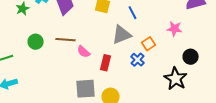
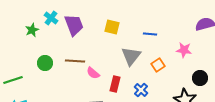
blue line: (133, 13) -> (150, 34), moved, turned -56
gray triangle: (122, 35) -> (131, 56), turned -30
blue cross: (138, 60) -> (141, 90), moved

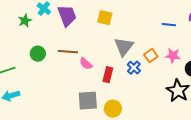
blue line: (150, 34) -> (169, 25), moved
pink star: (184, 50) -> (173, 56), moved
blue cross: (141, 90) -> (134, 68), moved

